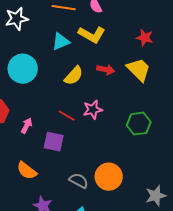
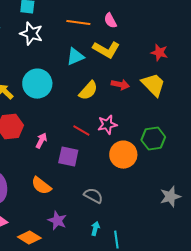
white star: (17, 19) -> (31, 34), turned 30
orange circle: (109, 177) -> (123, 155), moved
gray star: (156, 196) -> (170, 197), moved

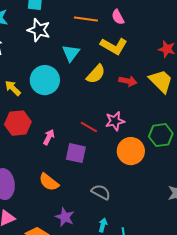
cyan triangle: (75, 57) -> (71, 53), moved, turned -30
yellow semicircle: (88, 91) -> (96, 74), moved

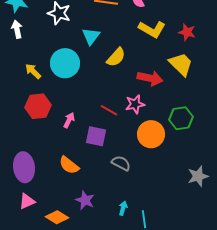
yellow L-shape: (114, 46) -> (152, 29), moved
red arrow: (128, 81) -> (150, 78), moved, size x1.4
gray semicircle: (101, 192) -> (121, 163), moved

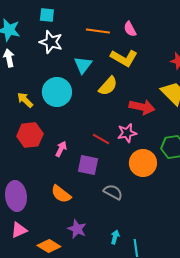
yellow L-shape: (152, 29) -> (124, 58), moved

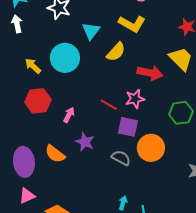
orange circle: (143, 163) -> (151, 148), moved
purple square: (88, 165) -> (128, 127), moved
orange semicircle: (61, 194) -> (55, 154), moved
purple star: (77, 229) -> (85, 142), moved

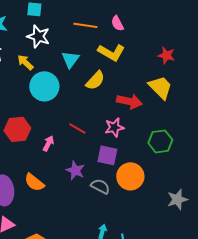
yellow arrow: (33, 66) -> (25, 62), moved
red line: (109, 105) -> (77, 128), moved
purple star: (85, 142) -> (75, 170), moved

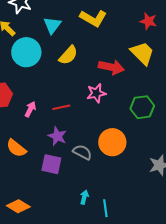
yellow semicircle: (95, 80) -> (68, 55), moved
red line: (77, 128) -> (61, 107), moved, turned -42
purple square: (107, 155) -> (51, 164), moved

